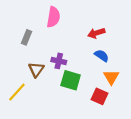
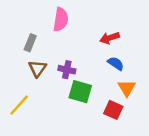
brown triangle: (36, 70) -> (37, 68), moved

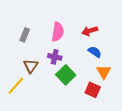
pink semicircle: (61, 20) -> (58, 32), moved
brown triangle: (37, 68) -> (31, 66), moved
green square: (80, 92) -> (66, 75), turned 30

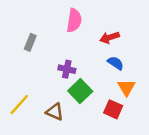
pink semicircle: (58, 32) -> (74, 20), moved
brown triangle: (31, 66) -> (55, 112), moved, turned -42

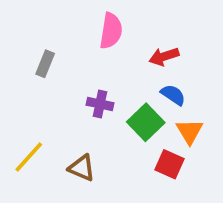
green square: (80, 91) -> (146, 122), moved

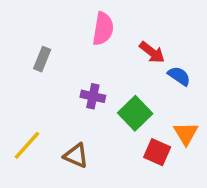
red arrow: (164, 56) -> (152, 52), turned -124
blue semicircle: (173, 95) -> (179, 76), moved
orange triangle: (190, 131) -> (186, 133), moved

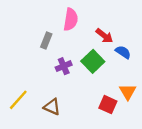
gray rectangle: (42, 59) -> (46, 40), moved
purple cross: (93, 96) -> (64, 66), turned -35
green square: (135, 113) -> (93, 61), moved

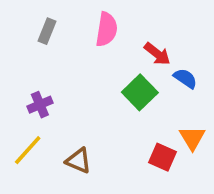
gray rectangle: (46, 40) -> (47, 31), moved
purple cross: (64, 66) -> (40, 105), moved

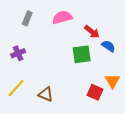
pink semicircle: (106, 29) -> (62, 17), turned -114
green square: (140, 92) -> (82, 54), turned 36
purple cross: (40, 105) -> (18, 53), moved

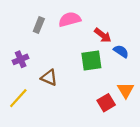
gray rectangle: (27, 18) -> (39, 25), moved
red square: (95, 92) -> (106, 103), turned 35
brown triangle: (46, 94) -> (49, 78), moved

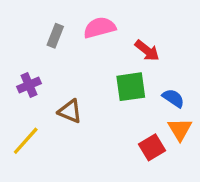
blue semicircle: (121, 51) -> (173, 98), moved

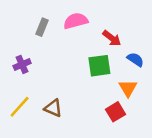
blue semicircle: (173, 98) -> (135, 59), moved
brown triangle: (70, 111) -> (53, 108), moved
orange triangle: (180, 129) -> (128, 88), moved

